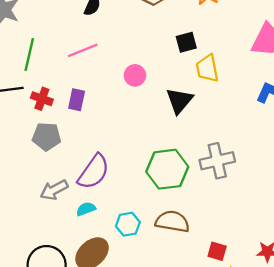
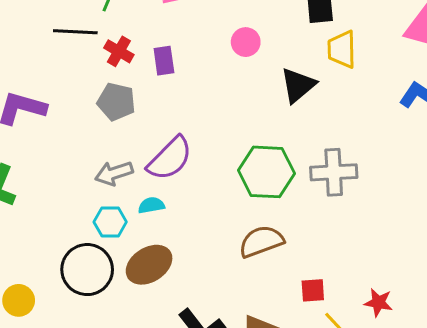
purple rectangle: (77, 100) -> (164, 61), turned -30
brown semicircle: (172, 222) -> (261, 241), turned -40
cyan hexagon: (128, 224) -> (110, 222), moved
red square: (217, 251) -> (313, 290), turned -30

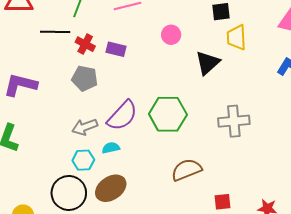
purple rectangle: (164, 61) -> (116, 49), turned -66
green hexagon: (267, 172) -> (168, 114), moved

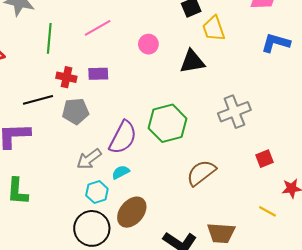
black line: (55, 32) -> (38, 100), moved
black triangle: (208, 63) -> (192, 62), turned 48
red square: (223, 202) -> (265, 159), moved

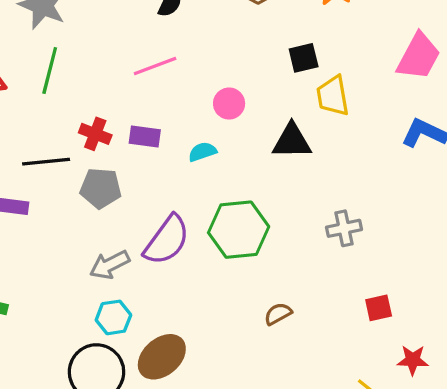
green line: (49, 38) -> (50, 71), moved
gray cross: (234, 112) -> (344, 228), size x0.7
cyan semicircle: (121, 172) -> (202, 152), moved
brown semicircle: (201, 173) -> (278, 314), size x0.6

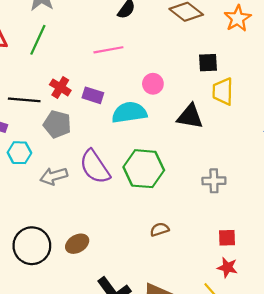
cyan semicircle: (202, 152) -> (129, 113), size x1.8
purple semicircle: (167, 240) -> (95, 167), turned 99
cyan hexagon: (113, 317) -> (19, 153), moved
brown ellipse: (162, 357) -> (77, 244), size x0.7
red star: (413, 360) -> (227, 267), moved

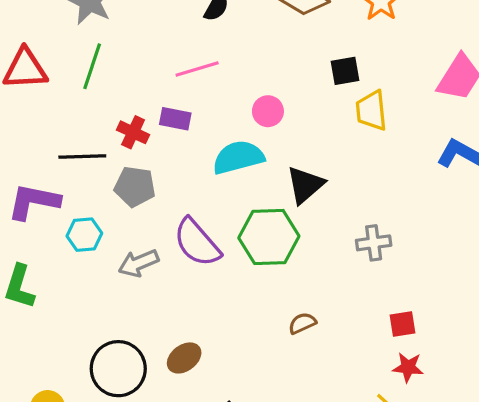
purple rectangle: (93, 95) -> (175, 119), moved
black triangle: (190, 116) -> (305, 185), moved, turned -44

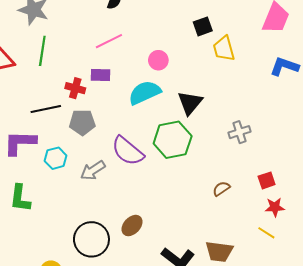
brown semicircle: (302, 323) -> (221, 189), moved

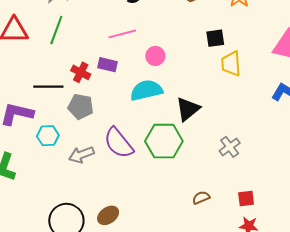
pink circle: (158, 60) -> (155, 56), moved
gray cross: (239, 132) -> (230, 147), turned -30

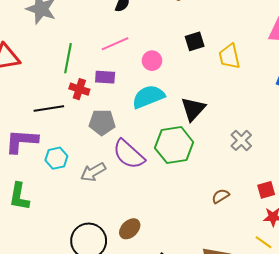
green line: (56, 30) -> (68, 58), moved
black square: (215, 38) -> (195, 41), moved
gray pentagon: (81, 107) -> (102, 122), moved

